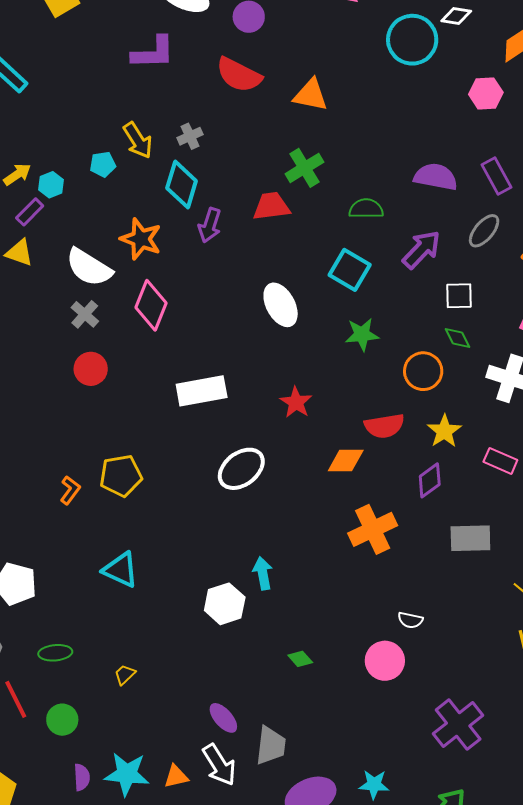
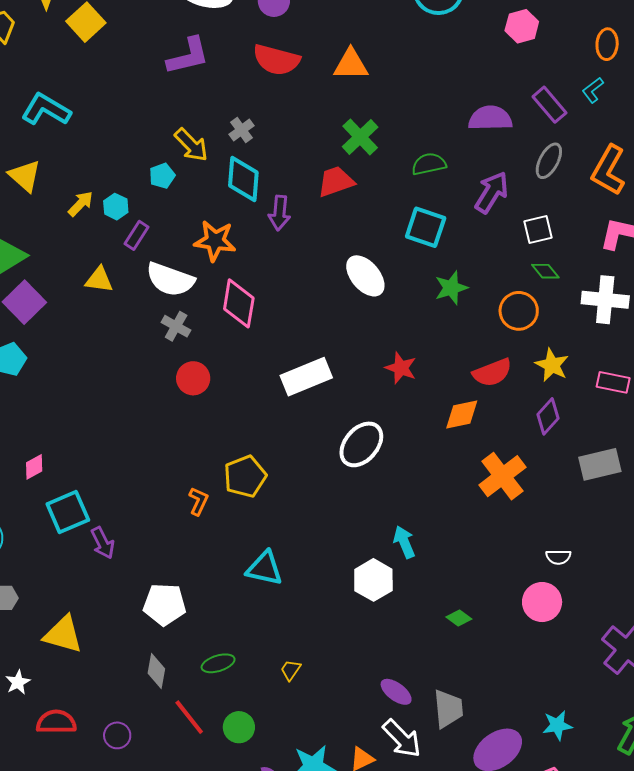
purple rectangle: (30, 212) -> (137, 235), moved

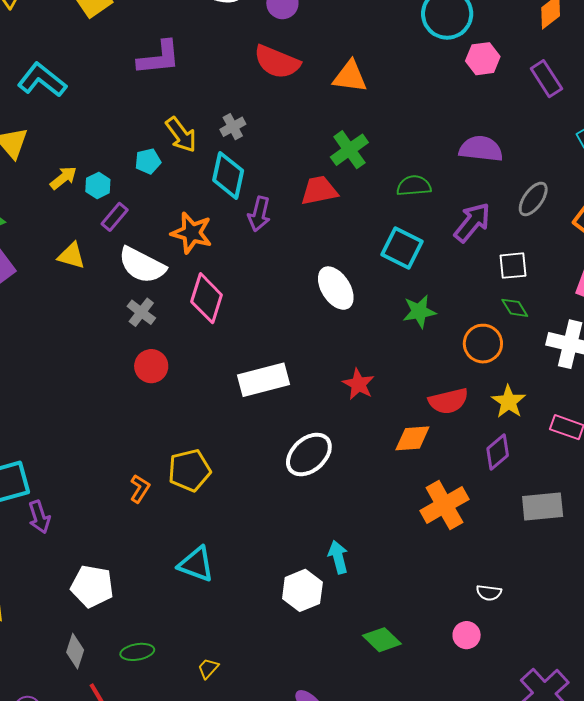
pink hexagon: (522, 26) -> (483, 59), moved
purple L-shape: (188, 56) -> (159, 58), moved
purple rectangle: (550, 105) -> (546, 79), moved
pink circle: (542, 602) -> (467, 635), size x0.7
green diamond: (459, 618) -> (382, 640), size x1.5

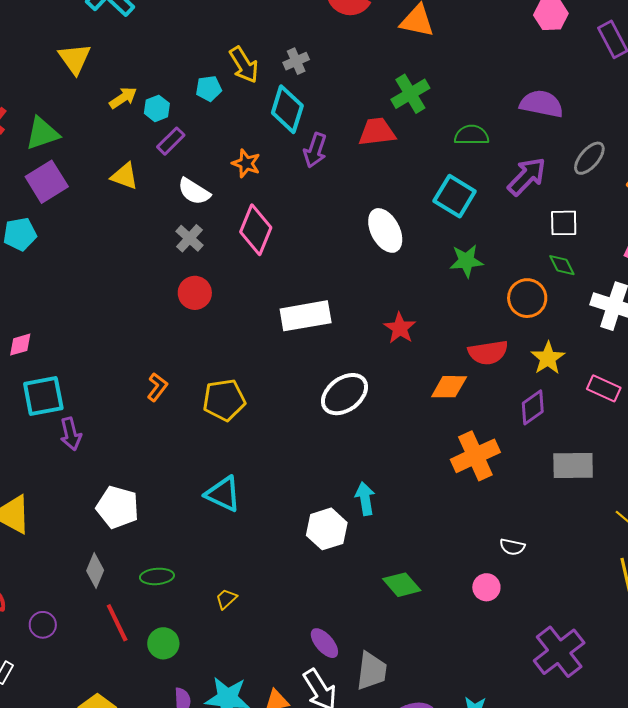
orange star: (192, 233) -> (246, 163), size x0.7
white semicircle: (142, 265) -> (194, 191), size x0.7
orange L-shape: (140, 489) -> (157, 387), moved

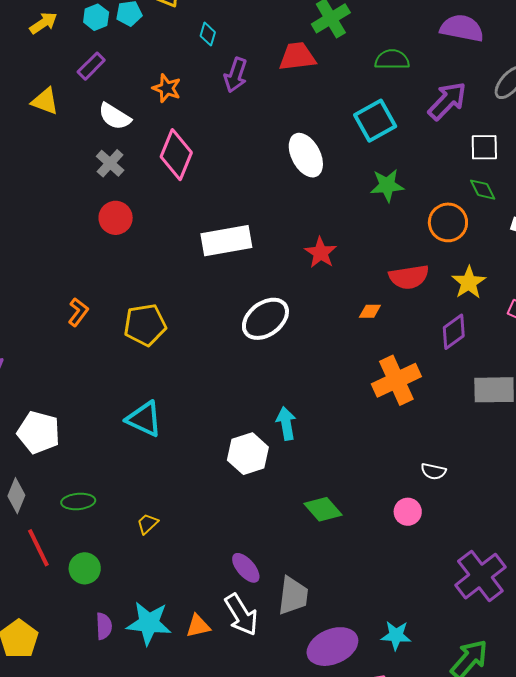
cyan hexagon: (157, 108) -> (96, 17), moved
cyan diamond: (287, 109) -> (208, 34), size x0.5
cyan square: (455, 196) -> (375, 121), turned 30
orange diamond: (449, 387) -> (370, 311), size x0.6

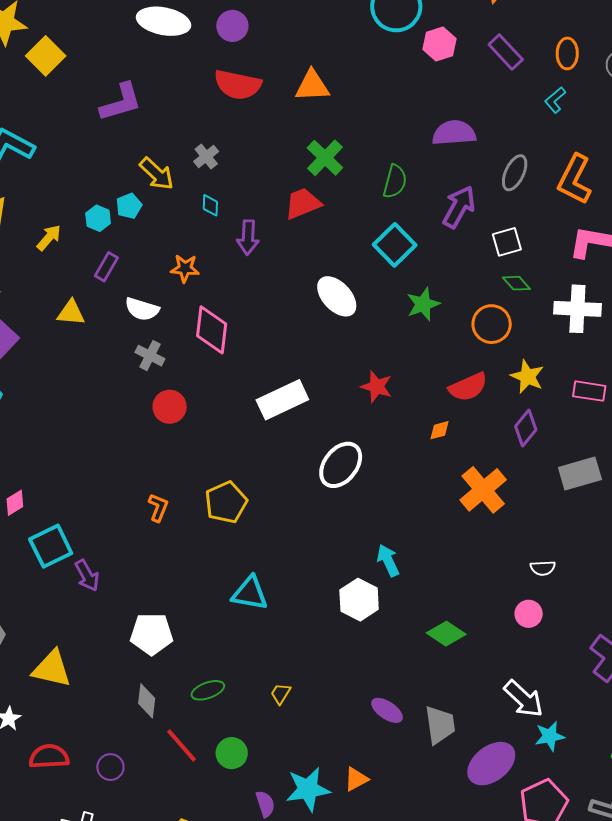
green semicircle: (392, 60) -> (395, 182), turned 120
white arrow: (241, 615) -> (524, 699), moved

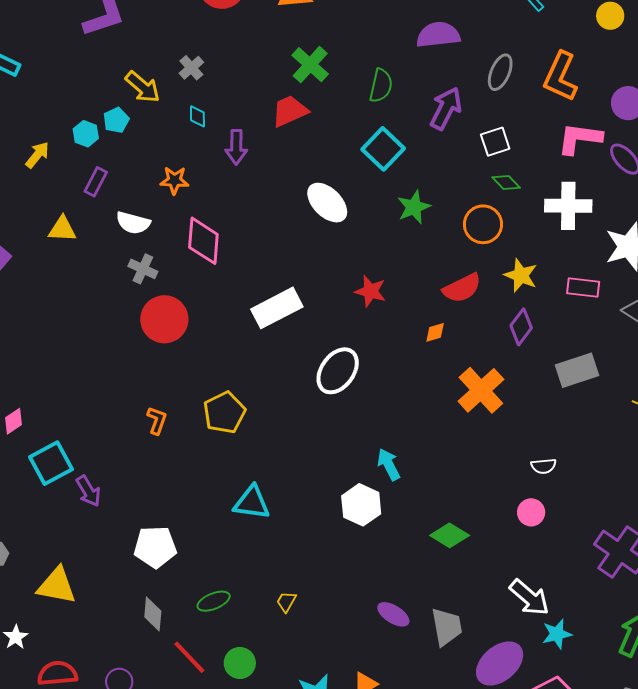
red circle: (170, 407) -> (164, 319), size x1.4

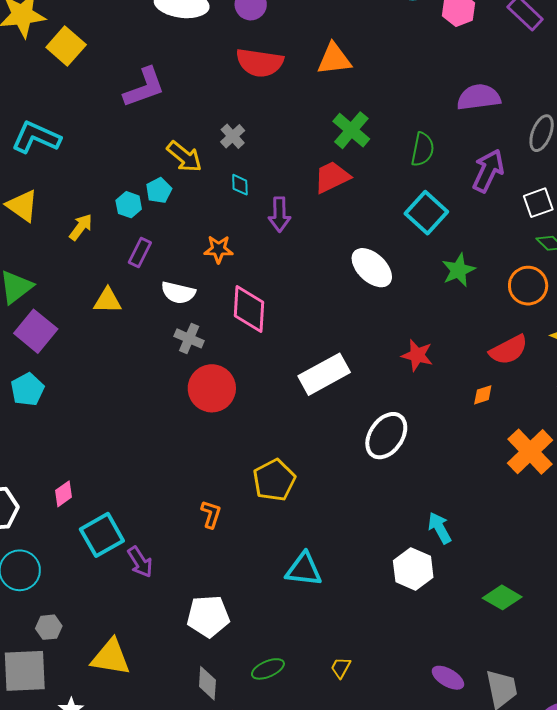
orange L-shape: (157, 420) -> (211, 514), moved

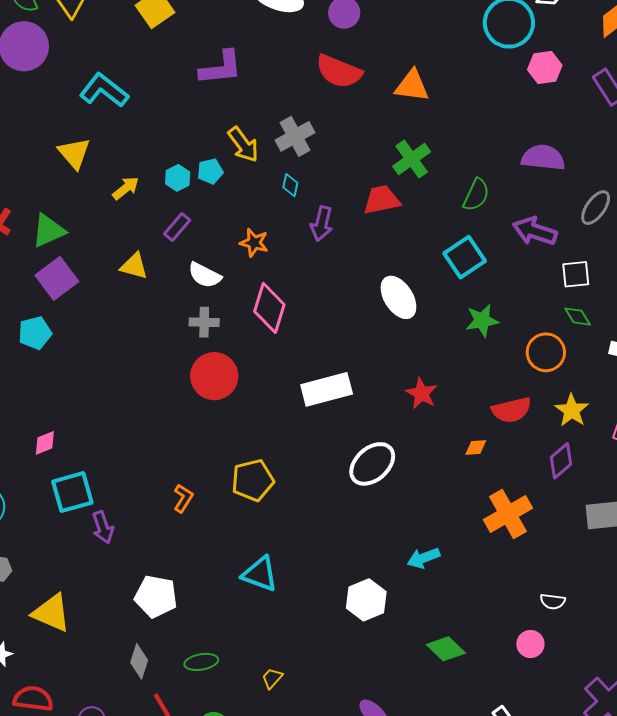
gray cross: (233, 136) -> (295, 136), size x1.5
purple arrow: (488, 171) -> (535, 231), turned -111
gray cross: (189, 338) -> (204, 322), turned -36
cyan arrow: (440, 528) -> (423, 558), moved, turned -96

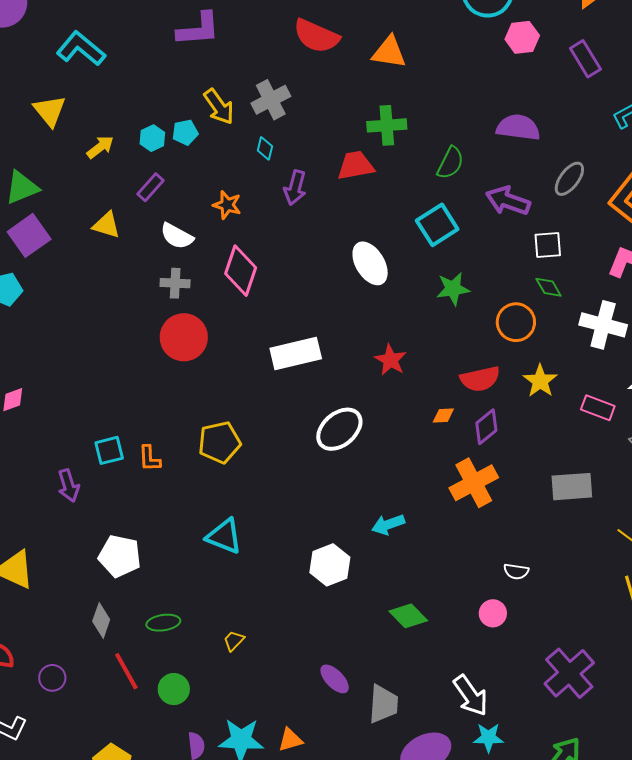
green cross: (412, 159) -> (387, 125), turned 30
purple diamond: (561, 461) -> (486, 427), moved
cyan square: (72, 492) -> (109, 450), moved, size x0.7
orange L-shape: (183, 498) -> (150, 458), turned 144

